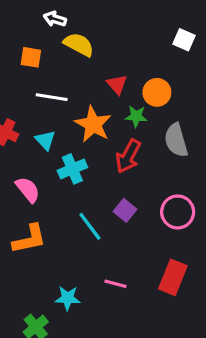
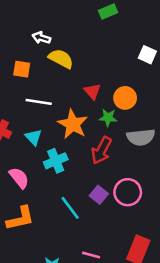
gray semicircle: (176, 140) -> (141, 137), turned -80
pink circle: (178, 212) -> (128, 192), moved

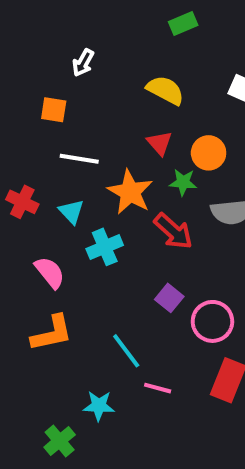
white arrow: (41, 38) -> (83, 63), turned -78
yellow semicircle: (61, 59) -> (165, 90), moved
red arrow: (102, 150) -> (173, 231), turned -76
pink circle: (128, 192) -> (212, 321), moved
cyan line: (70, 208) -> (126, 351), moved

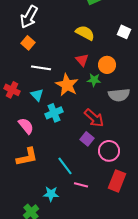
white arrow: (83, 63) -> (29, 17), moved, size x1.6
orange square: (54, 110) -> (28, 43), turned 32
red arrow: (173, 231) -> (94, 118), moved

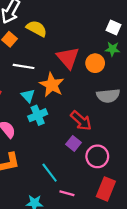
yellow semicircle: (85, 33) -> (37, 28), moved
red triangle: (82, 60) -> (68, 58), size x1.6
green star: (94, 80) -> (112, 49), moved
cyan triangle: (37, 95) -> (28, 96), moved

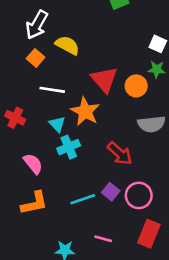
purple square: (73, 143) -> (111, 192), moved
cyan line: (50, 173) -> (83, 199), moved, turned -72

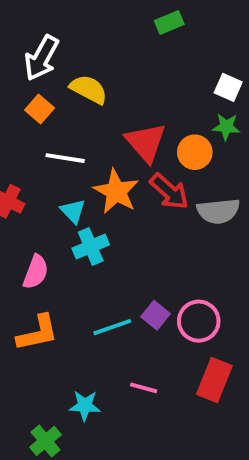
red arrow: (120, 153) -> (169, 191), moved
pink semicircle: (33, 164) -> (36, 272), turned 60

